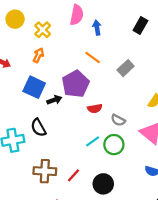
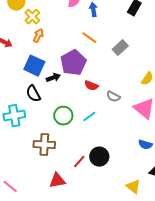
yellow cross: (43, 30) -> (32, 17), moved
red semicircle: (95, 108) -> (91, 86), turned 32
black semicircle: (38, 128) -> (33, 94), moved
green circle: (114, 145) -> (63, 116), moved
red line: (73, 175) -> (79, 162), moved

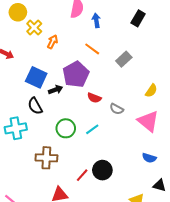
orange arrow: (38, 36) -> (52, 42), moved

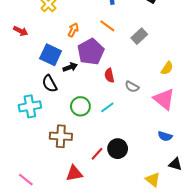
orange arrow: (52, 42) -> (73, 30), moved
red semicircle: (94, 98) -> (109, 75), turned 56

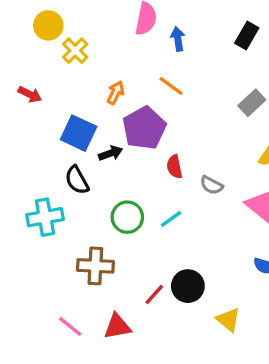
gray rectangle: (139, 36) -> (252, 103), moved
pink line: (26, 180) -> (70, 326), moved
yellow triangle: (153, 180) -> (228, 320), moved

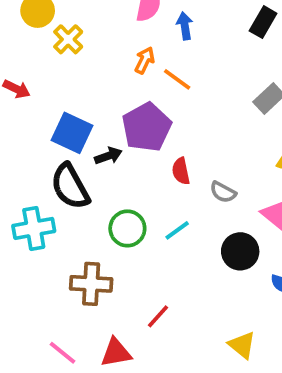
orange arrow: (116, 93) -> (145, 60), moved
black semicircle: (77, 180) -> (70, 186), size x1.4
black circle: (188, 286) -> (240, 251), moved

